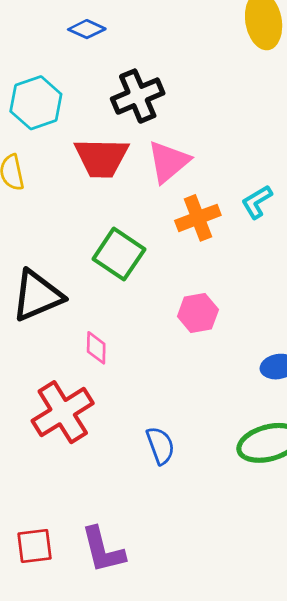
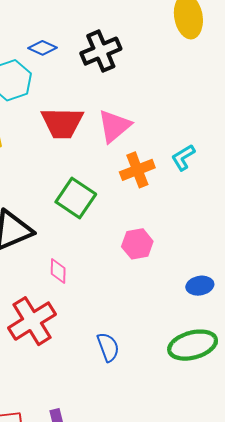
blue diamond: (87, 29) -> (42, 48), moved
black cross: (138, 96) -> (101, 51), moved

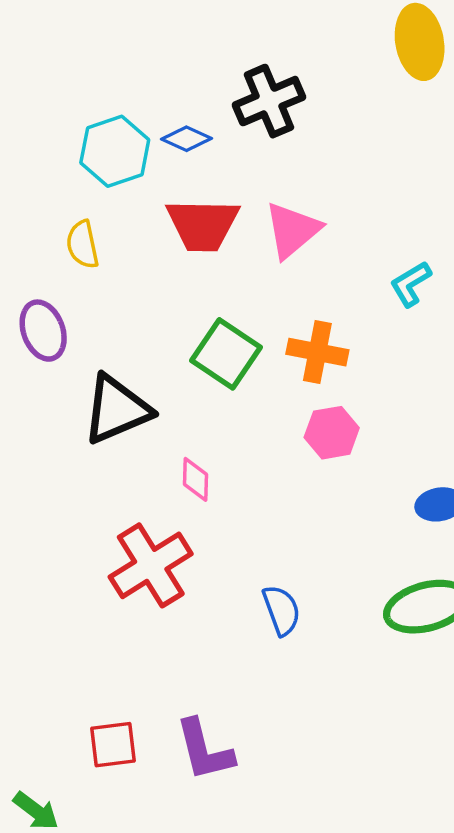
blue diamond: (42, 48) -> (187, 139), moved
orange cross: (137, 170) -> (317, 352), moved, turned 32

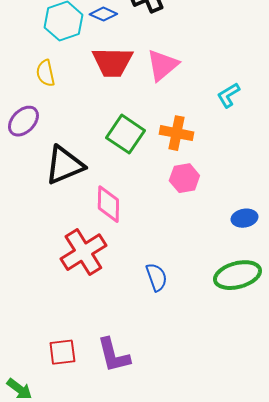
purple ellipse: (43, 331) -> (23, 121), turned 64
pink diamond: (196, 479) -> (108, 204), size x1.5

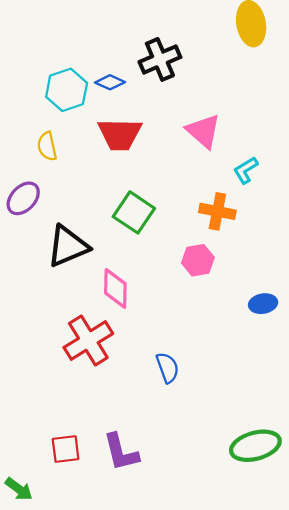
pink triangle: (162, 65) -> (203, 131), moved, turned -39
orange cross: (176, 133) -> (217, 211), moved
green ellipse: (237, 275) -> (255, 446), moved

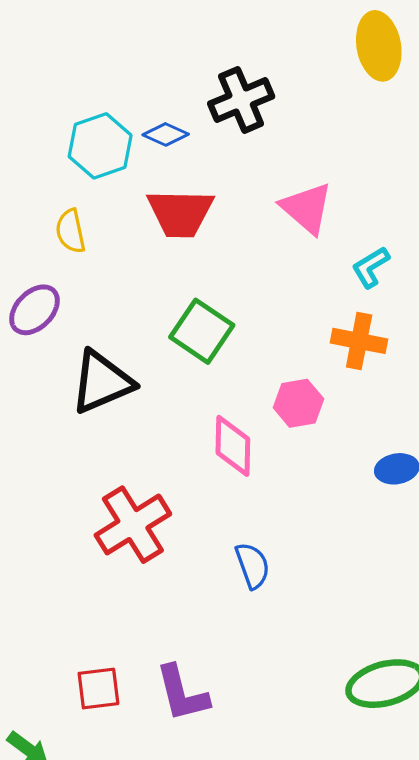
orange cross: (217, 211) -> (359, 341), moved
pink diamond: (115, 288) -> (233, 446), moved

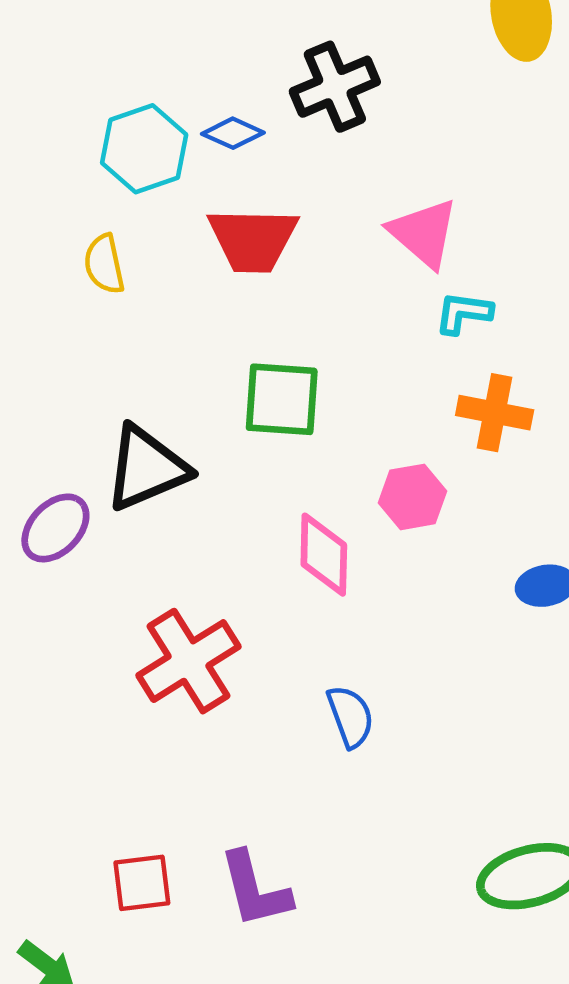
cyan L-shape: (371, 267) -> (463, 313), moved, turned 39
purple ellipse: (35, 310) -> (55, 528), moved
green square: (202, 331) -> (282, 399), turned -30

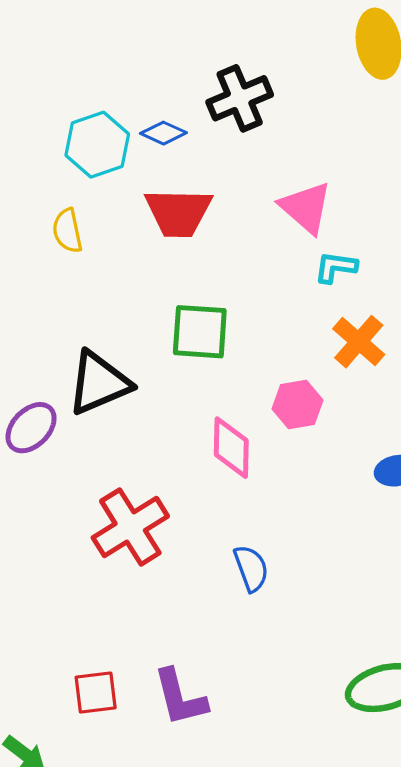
orange cross: (495, 413) -> (359, 342), turned 30

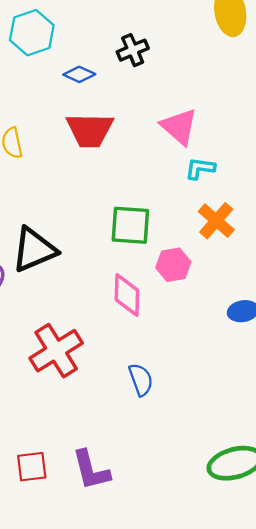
black cross: (240, 98) -> (133, 50), size x0.7
cyan hexagon: (97, 145) -> (32, 33), moved
green square: (200, 332) -> (130, 225), moved

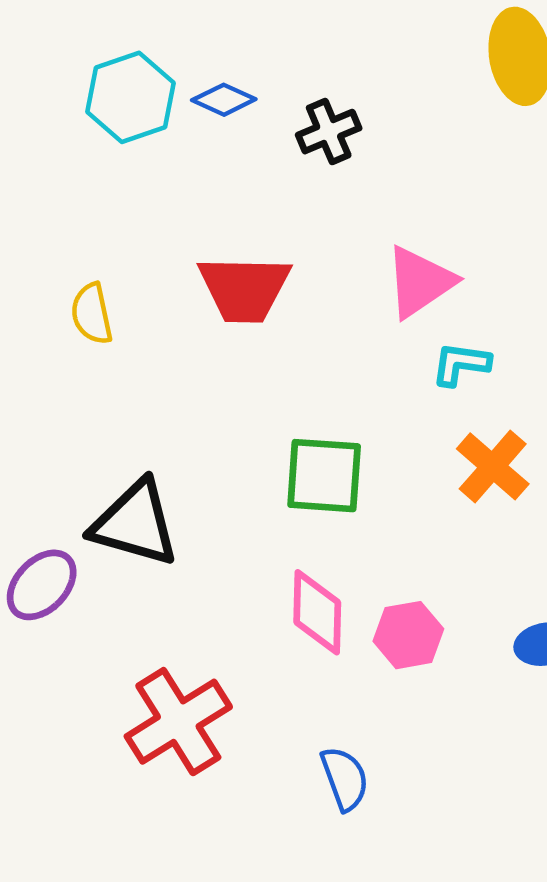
blue diamond: (79, 74) -> (224, 100), moved
pink triangle: (179, 127) -> (420, 282), turned 45
black triangle: (34, 250) -> (135, 523), turned 39
pink hexagon: (173, 265) -> (408, 635), moved

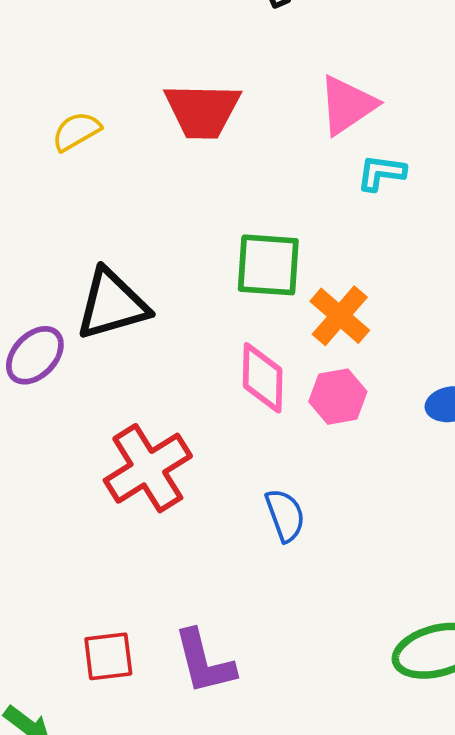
yellow semicircle: (92, 314) -> (76, 131), turned 72
orange cross: (493, 466) -> (340, 316), moved
black triangle: (135, 523) -> (112, 304), turned -32

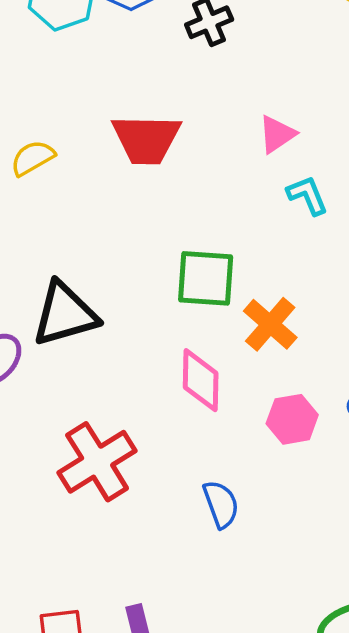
pink triangle: (347, 105) -> (277, 134), size x0.7
cyan L-shape: (381, 173) -> (308, 195), turned 60
pink hexagon: (338, 397) -> (292, 419), moved

